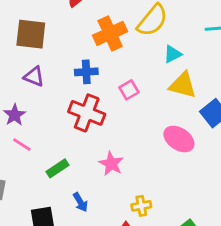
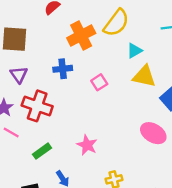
purple triangle: (34, 77) -> (19, 75), turned 36
red cross: (87, 113) -> (37, 106), moved
pink ellipse: (179, 139) -> (153, 133), moved

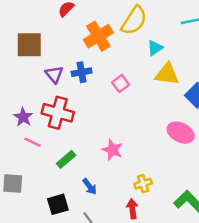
purple triangle: (19, 75) -> (54, 74), moved

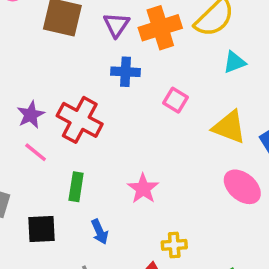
purple triangle: (54, 74) -> (116, 25), moved
yellow triangle: (167, 74) -> (229, 127), moved
pink square: (121, 84) -> (176, 100), turned -35
green rectangle: (66, 159) -> (76, 187), turned -54
black square: (58, 204) -> (42, 229), moved

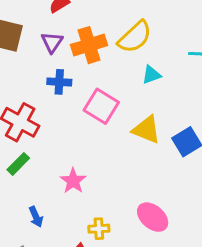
pink square: (176, 100) -> (101, 106), size x1.6
green rectangle: (76, 187) -> (18, 164), moved, turned 35
pink ellipse: (242, 187) -> (153, 217), moved

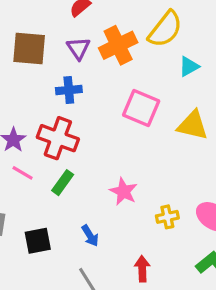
blue cross: (59, 82) -> (69, 90), moved
yellow cross: (99, 229) -> (167, 217), moved

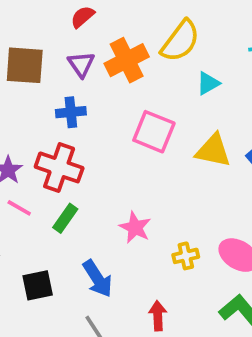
blue arrow: (90, 236) -> (98, 279), size x1.5

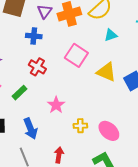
red cross: (59, 167) -> (37, 67), moved, size x0.7

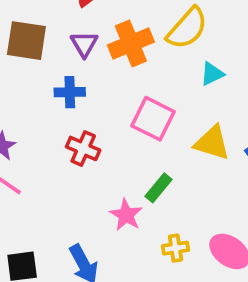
green rectangle: (20, 93) -> (159, 188), moved

